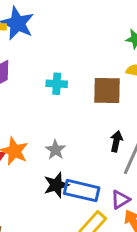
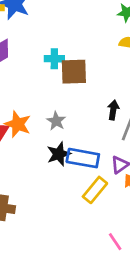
brown square: (107, 91) -> (74, 72), moved

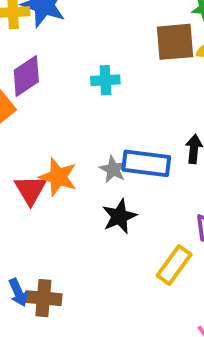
brown square: (74, 72) -> (175, 42), moved
blue rectangle: (83, 158) -> (146, 163), moved

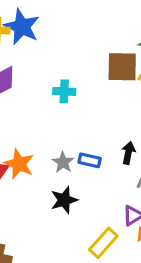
blue rectangle: (146, 163) -> (90, 160), size x0.6

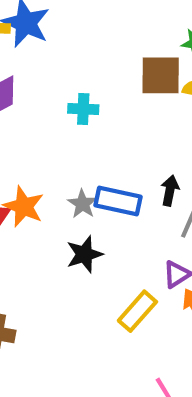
blue rectangle: (90, 160) -> (118, 201), size x1.5

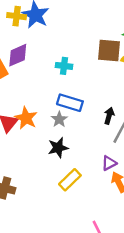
blue rectangle: (118, 201) -> (70, 103), moved
yellow rectangle: (137, 311) -> (70, 180), moved

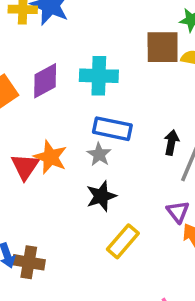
purple diamond: (18, 55) -> (45, 81), moved
cyan cross: (64, 66) -> (99, 76), size x1.5
purple triangle: (109, 163) -> (178, 212), turned -35

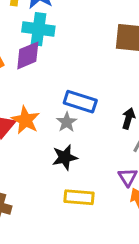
cyan cross: (99, 76) -> (38, 29), moved
yellow rectangle: (123, 241) -> (79, 197), turned 48

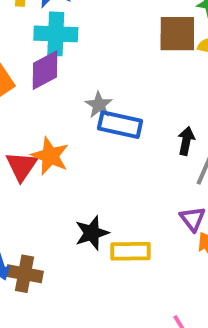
gray star: (67, 122) -> (99, 105), moved
black star: (65, 157) -> (92, 233), moved

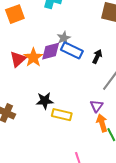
purple diamond: (45, 70) -> (51, 51), moved
black arrow: (186, 141) -> (97, 56), moved

